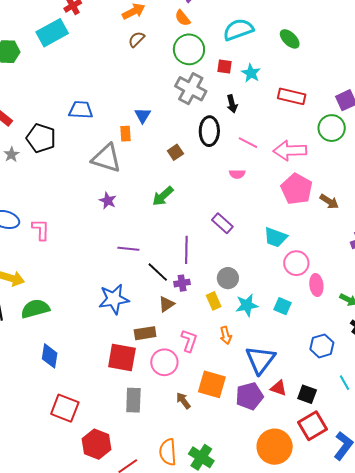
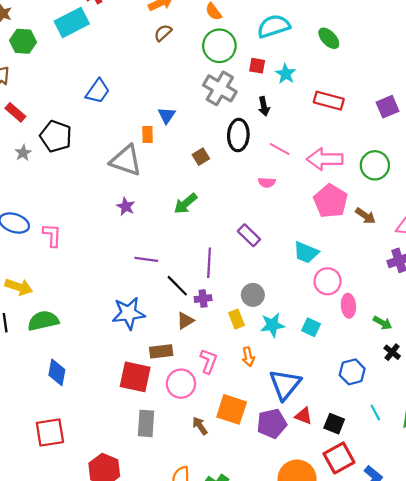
blue trapezoid: (81, 110) -> (98, 91), moved, turned 120
green circle: (332, 128) -> (375, 165), moved
red square: (65, 408) -> (50, 432), moved, turned -32

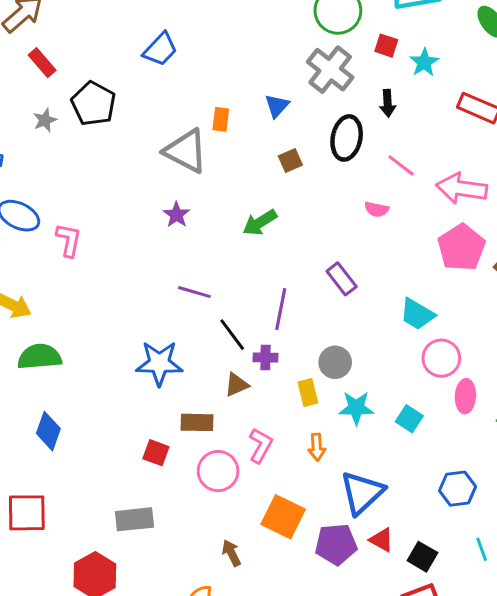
blue triangle: (167, 115) -> (277, 106), moved
red square: (135, 377) -> (156, 453), size x0.6
gray rectangle: (146, 423) -> (134, 519), moved, turned 72
brown arrow: (200, 426) -> (231, 553), moved

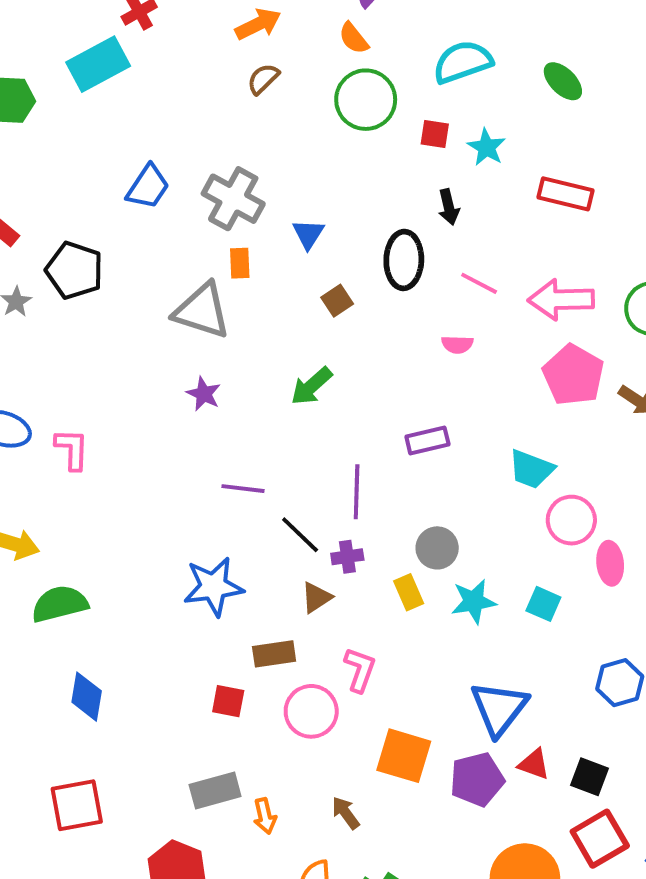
gray cross: (330, 70) -> (233, 199), moved
purple rectangle: (342, 279) -> (427, 441), turned -56
orange arrow: (317, 447) -> (265, 816), moved

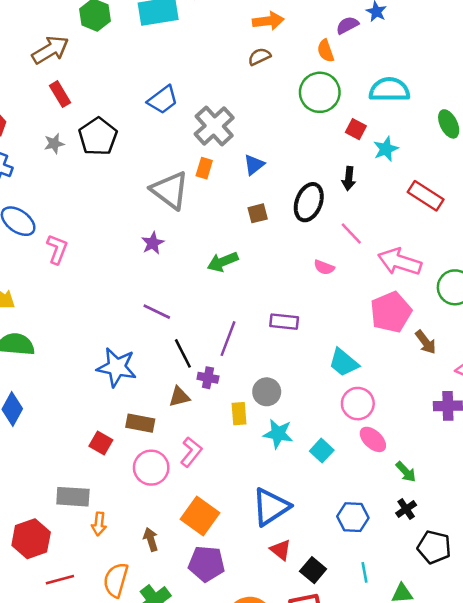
pink ellipse: (610, 563) -> (373, 439), turned -60
purple pentagon: (477, 779) -> (206, 564), moved

